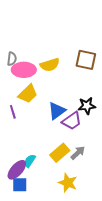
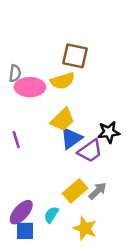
brown square: (86, 60) -> (75, 56), moved
yellow trapezoid: (28, 94) -> (62, 120), moved
cyan semicircle: (30, 161) -> (51, 215), moved

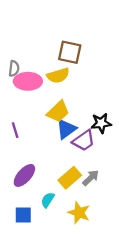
purple ellipse: (21, 212) -> (24, 175), moved

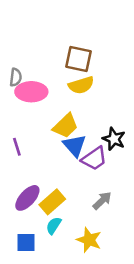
yellow semicircle: (58, 75) -> (81, 85), moved
black star: (101, 123) -> (114, 139), turned 30
blue triangle: (66, 129) -> (75, 145), turned -35
yellow rectangle: (70, 178) -> (52, 202), moved

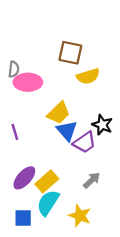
yellow semicircle: (81, 85) -> (88, 76), moved
cyan semicircle: (54, 225) -> (48, 203), size x1.6

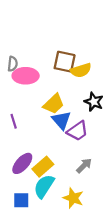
brown square: (70, 53) -> (65, 62), moved
black star: (102, 125) -> (94, 102), moved

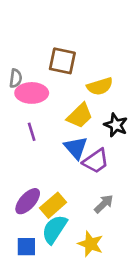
brown square: (65, 62) -> (62, 61), moved
yellow trapezoid: (54, 104) -> (80, 116), moved
purple line: (14, 121) -> (32, 132), moved

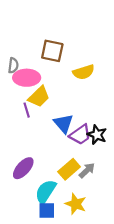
yellow trapezoid: (80, 116) -> (39, 97), moved
black star: (116, 125) -> (97, 135), moved
yellow rectangle: (53, 205) -> (69, 169), moved
blue square: (26, 247) -> (47, 211), moved

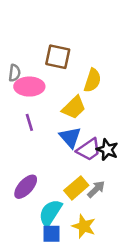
yellow semicircle: (84, 72) -> (92, 80), turned -55
yellow trapezoid: (39, 97) -> (74, 108), moved

